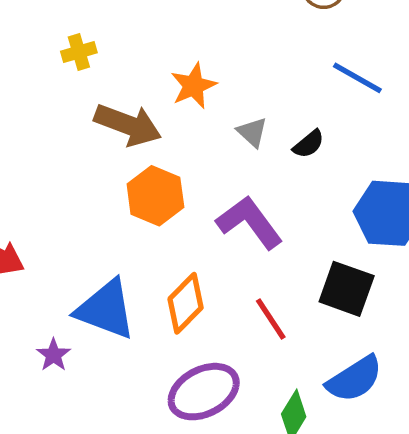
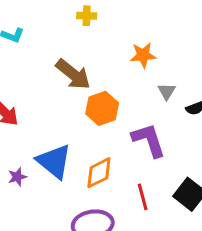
brown arrow: (128, 125) -> (73, 74), moved

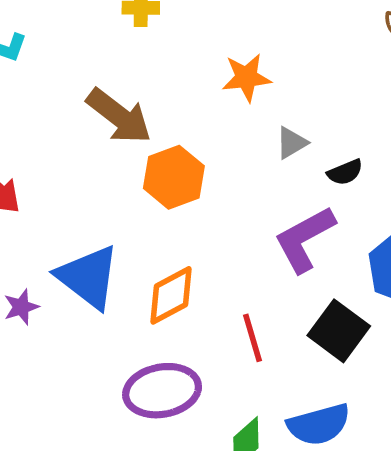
gray triangle: (167, 91) -> (292, 143), turned 30
purple L-shape: (149, 140) -> (305, 239), moved, turned -99

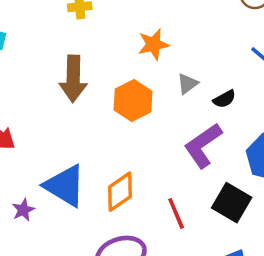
brown arrow: (119, 116) -> (73, 79), turned 60
orange hexagon: (174, 177) -> (133, 101), moved

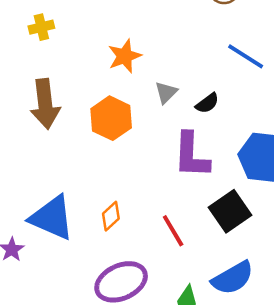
purple L-shape: (203, 145) -> (191, 155), turned -45
orange diamond: (120, 192) -> (111, 216), size x0.7
black square: (232, 203) -> (230, 211), turned 33

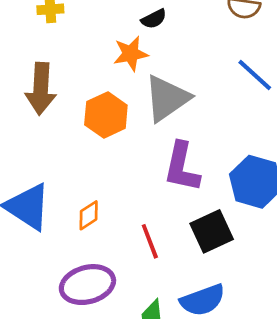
gray triangle: (166, 93) -> (167, 98), size x2.0
black semicircle: (207, 103) -> (154, 19), moved

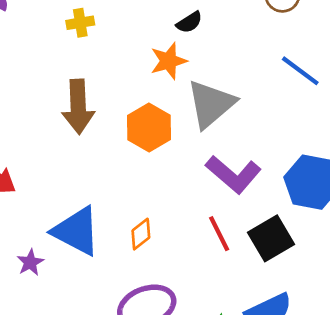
purple L-shape: (182, 167) -> (233, 174), turned -56
red line: (150, 241) -> (219, 234), moved

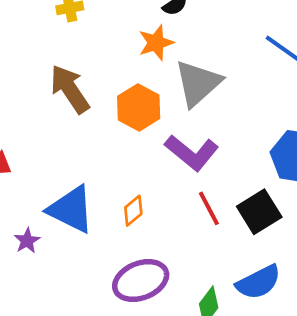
brown arrow: (78, 107) -> (70, 89), turned 150
purple L-shape: (233, 174) -> (192, 153), moved

